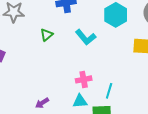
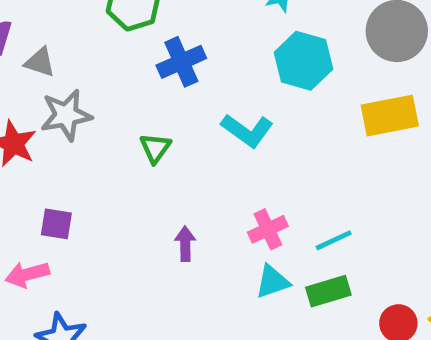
cyan line: (109, 91) -> (334, 240), turned 63
purple arrow: (42, 103) -> (185, 244), moved, turned 136

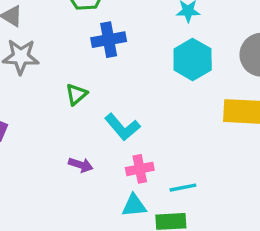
cyan L-shape: (247, 130) -> (122, 127), moved
purple arrow: (185, 244) -> (81, 165), turned 95

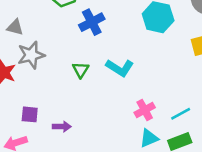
cyan L-shape: (122, 127) -> (120, 68), moved
purple arrow: (81, 165) -> (62, 127), moved

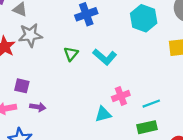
purple arrow: (62, 127) -> (38, 107), moved
cyan triangle: (149, 138) -> (103, 114), moved

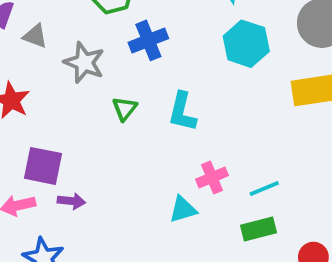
gray star: (30, 35) -> (84, 63), moved, turned 30
cyan L-shape: (105, 57) -> (182, 112), turned 65
purple square: (22, 86) -> (43, 166), size x1.5

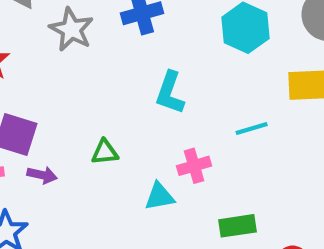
green triangle: (125, 109) -> (105, 152), moved, turned 40
cyan line: (264, 188) -> (252, 128), moved

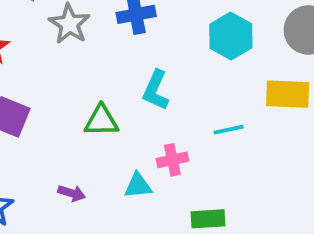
green triangle: (105, 152) -> (101, 121), moved, size x1.4
purple arrow: (42, 175) -> (72, 193), moved

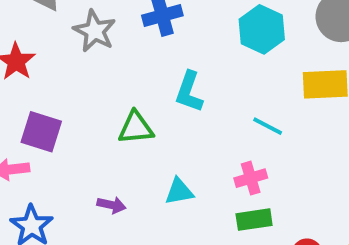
cyan line: (229, 130) -> (268, 126), turned 44
pink cross: (172, 160) -> (251, 178), moved

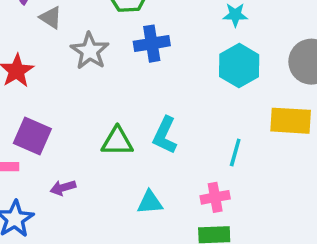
cyan L-shape: (189, 92) -> (165, 135), moved
cyan line: (268, 126) -> (235, 152), turned 72
purple arrow: (111, 205) -> (63, 188), moved, turned 145

